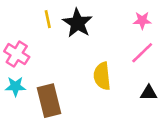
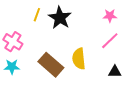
yellow line: (48, 19) -> (37, 15), turned 32
brown rectangle: (49, 101) -> (51, 65), moved, turned -35

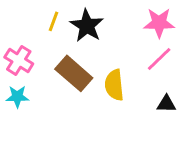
pink star: (110, 16) -> (159, 23), size x1.5
brown rectangle: (51, 65) -> (74, 73), moved

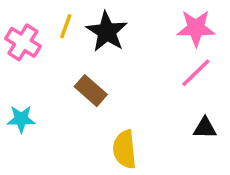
pink cross: (19, 60) -> (23, 42), moved
brown rectangle: (74, 73) -> (91, 91), size x0.7
yellow semicircle: (114, 85) -> (125, 149), moved

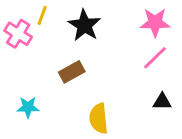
yellow line: (66, 26) -> (42, 15), moved
brown rectangle: (91, 91) -> (72, 72), turned -70
cyan star: (21, 119) -> (28, 107), moved

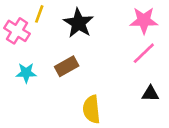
cyan star: (28, 107) -> (26, 73), moved

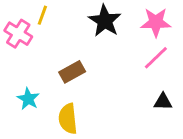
black star: (78, 23) -> (105, 21), moved
cyan star: (26, 73) -> (28, 99), moved, turned 30
yellow semicircle: (92, 109) -> (68, 119), moved

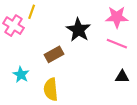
black star: (105, 21) -> (78, 30), moved
pink line: (156, 58) -> (117, 44), turned 66

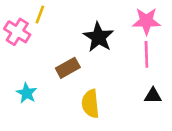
pink line: (117, 44) -> (146, 54), turned 66
yellow semicircle: (51, 89) -> (90, 104), moved

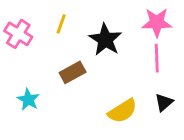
yellow line: (40, 15) -> (61, 24), moved
black triangle: (153, 96) -> (164, 102), turned -42
yellow semicircle: (90, 104) -> (122, 111), moved, turned -116

